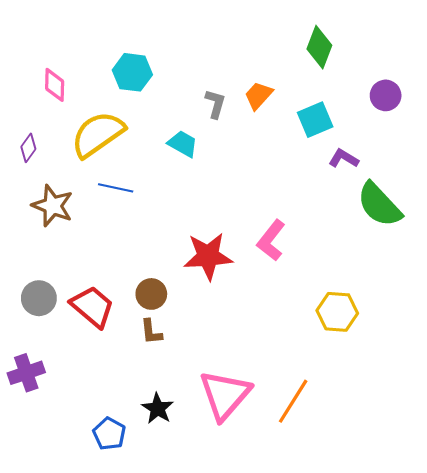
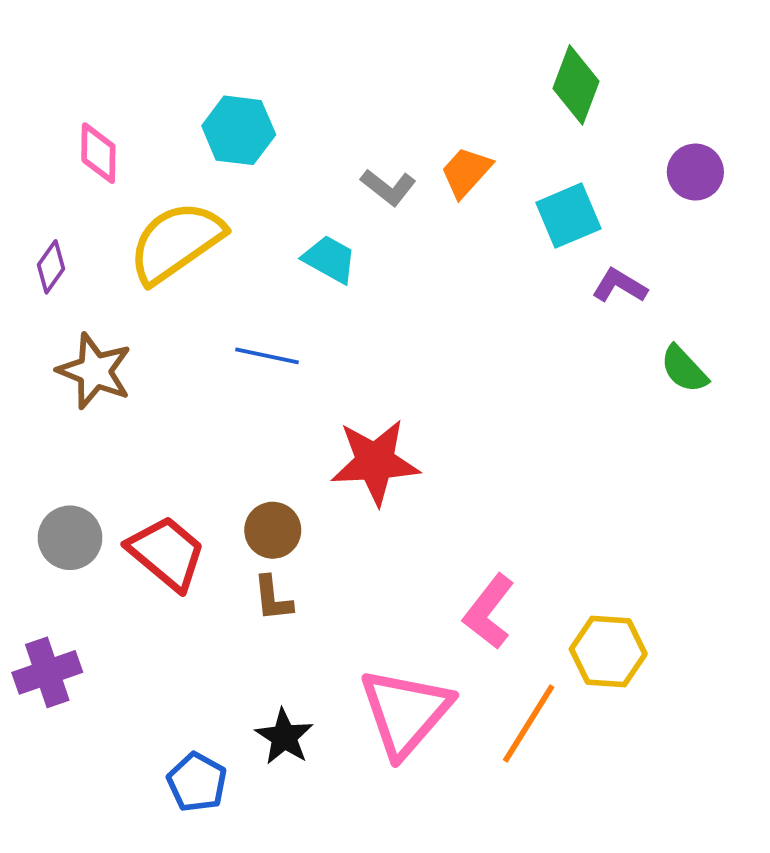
gray L-shape: (215, 104) -> (388, 187), turned 112
blue line: (116, 188) -> (267, 356), moved
green semicircle: (379, 205) -> (684, 369), size x0.6
pink L-shape: (271, 240) -> (489, 612), moved
yellow hexagon: (337, 312) -> (608, 651), moved

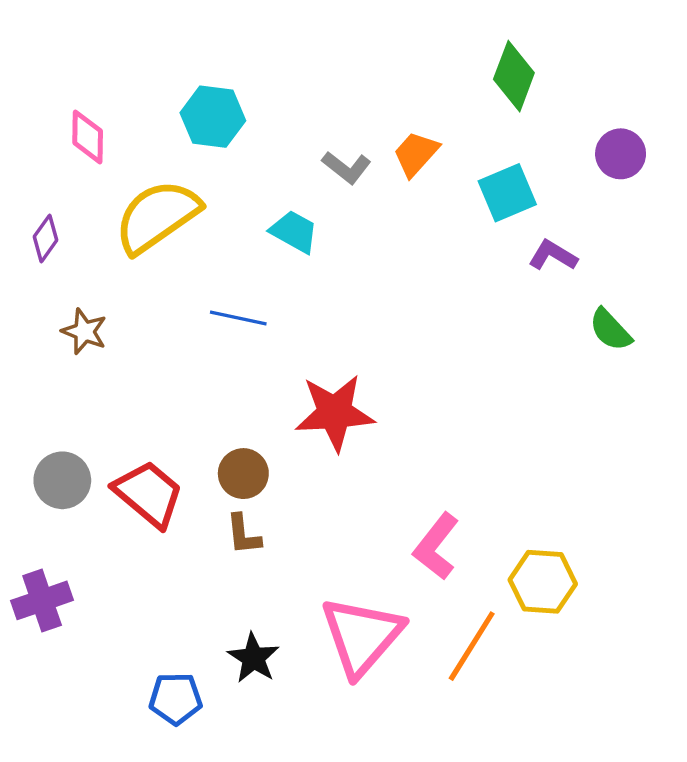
brown star: (95, 371) -> (84, 331), size x0.7
blue pentagon: (197, 782) -> (176, 699), turned -30

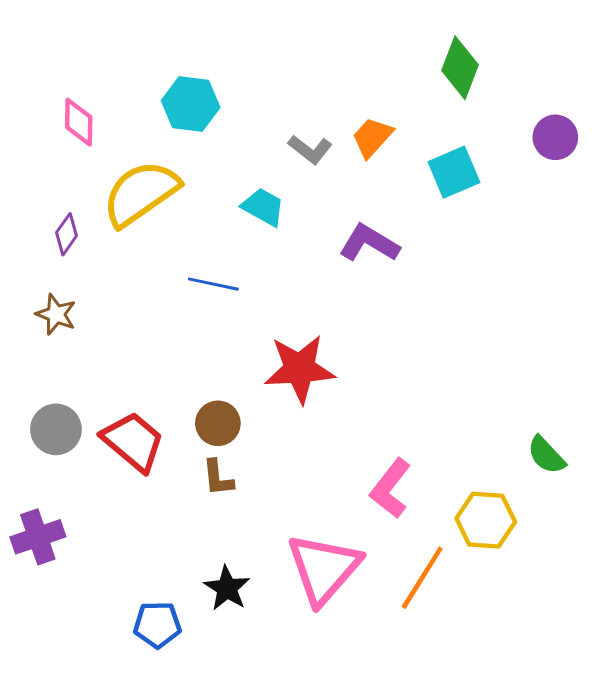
purple diamond: (45, 238) -> (67, 234), moved
purple L-shape: (553, 255) -> (369, 243), moved, size x1.4
green semicircle: (610, 330) -> (546, 455), moved
brown star: (84, 331) -> (56, 314), moved

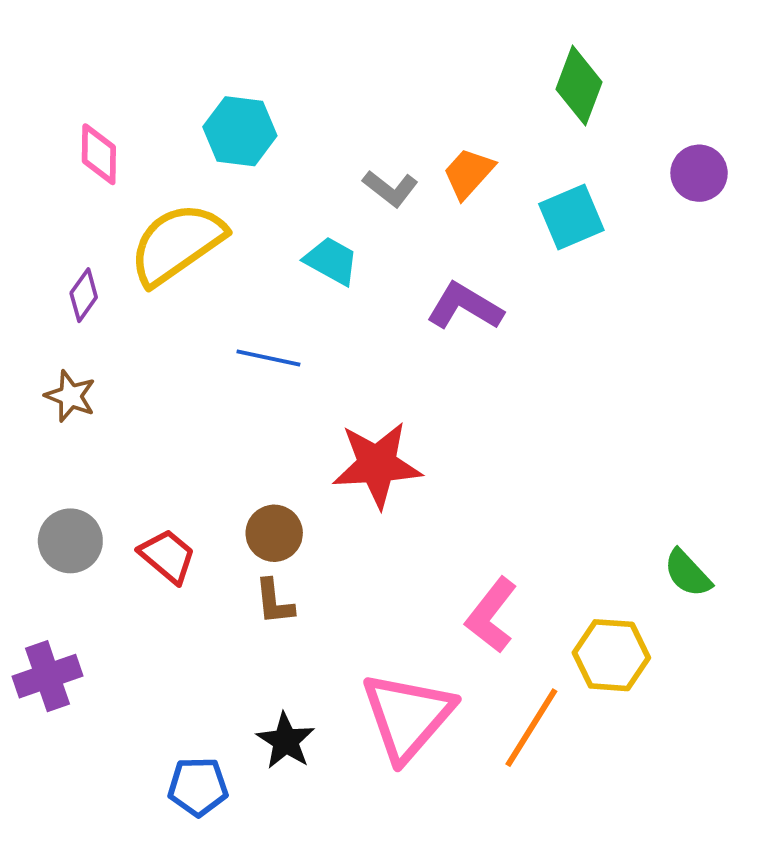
red trapezoid: (133, 441) -> (167, 556), size x0.7

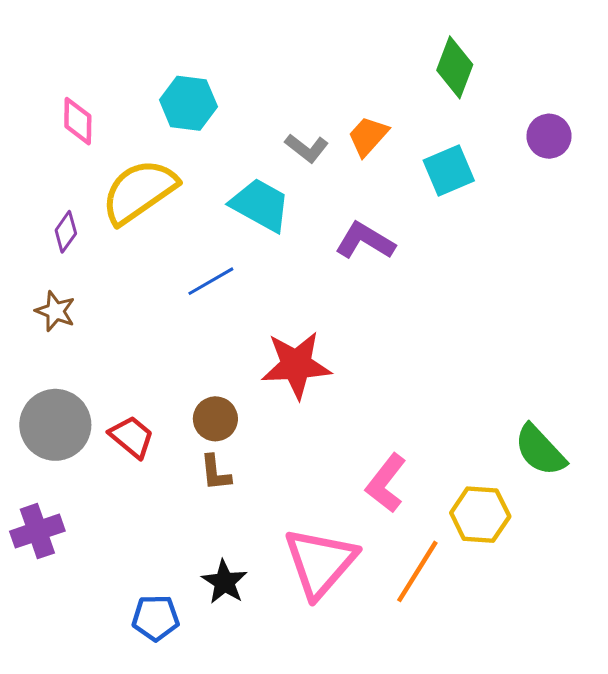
cyan trapezoid: (331, 261) -> (260, 205), size x1.4
blue line: (268, 358) -> (211, 281), turned -42
gray circle: (70, 541) -> (55, 425), size x1.4
green semicircle: (688, 573) -> (540, 450), size x1.4

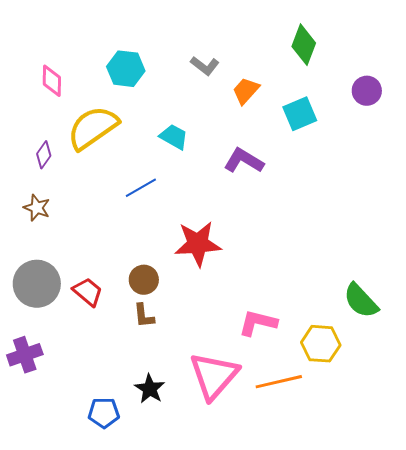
gray L-shape: (307, 148) -> (205, 66), moved
cyan trapezoid: (260, 205) -> (174, 137), size x0.7
pink L-shape: (386, 483) -> (258, 323), turned 66
orange line: (417, 571) -> (279, 382), turned 45

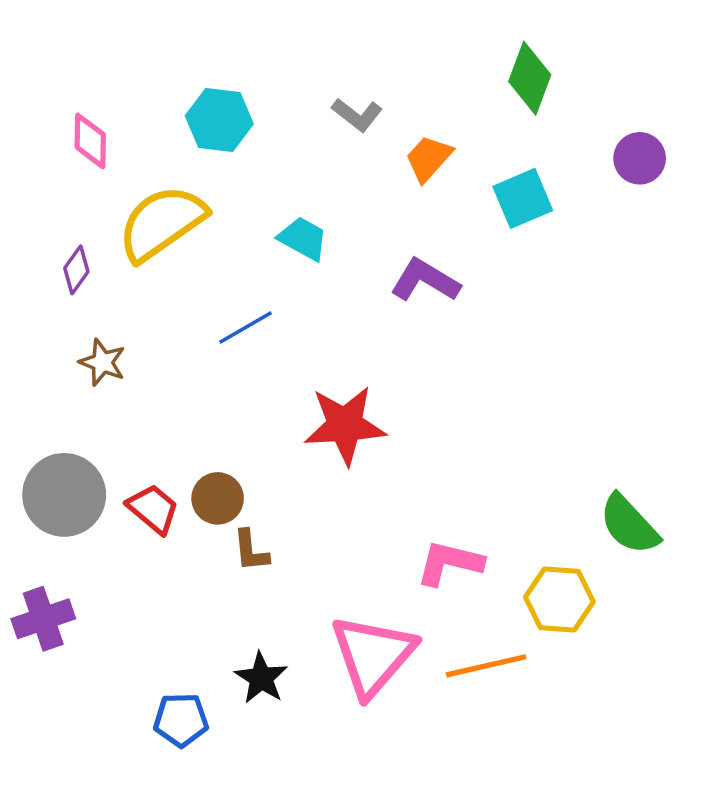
brown star: (37, 208) -> (102, 362), moved
brown circle: (144, 280) -> (218, 498), moved

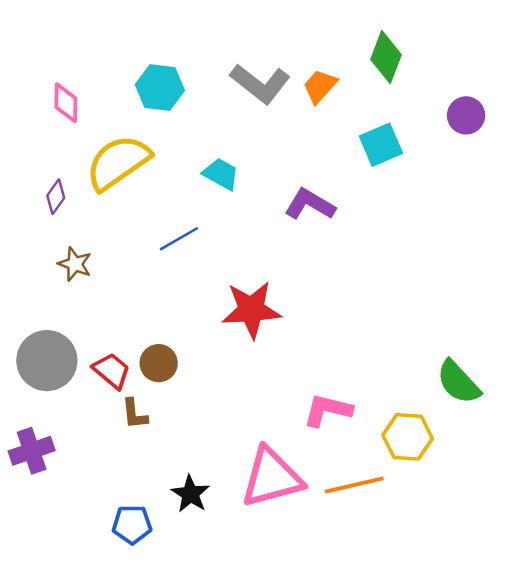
gray L-shape: (357, 115) -> (260, 84), size x1.6
orange trapezoid: (429, 158) -> (320, 86), moved
brown L-shape: (251, 551) -> (135, 414), moved
pink triangle: (373, 655) -> (272, 477), turned 34

